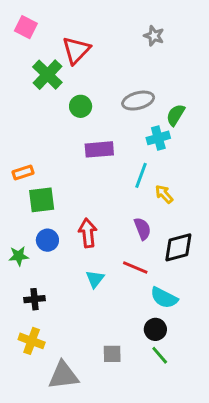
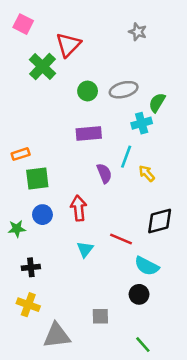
green circle: (81, 106) -> (88, 91), moved
purple semicircle: (142, 229) -> (104, 173), moved
green line: (160, 355) -> (143, 345), moved

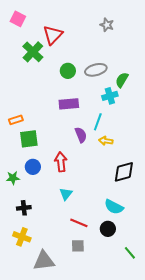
yellow arrow: (147, 173) -> (106, 141), moved, turned -40
red line: (121, 239) -> (79, 223), moved
green line: (143, 345) -> (130, 253), moved

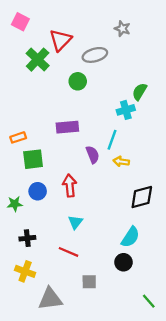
gray ellipse: (96, 70) -> (95, 55), moved
purple rectangle: (69, 104) -> (67, 127), moved
cyan semicircle: (114, 207) -> (130, 237), turned -84
red line: (79, 223) -> (69, 252), moved
green line: (130, 253) -> (149, 301), moved

